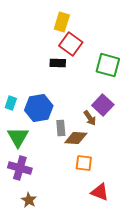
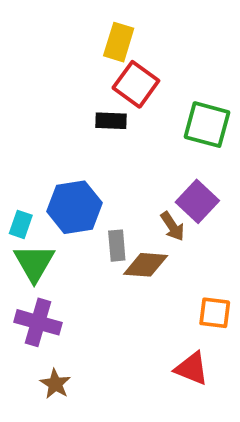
cyan rectangle: (11, 103) -> (21, 224), moved
orange square: (84, 163) -> (215, 313), moved

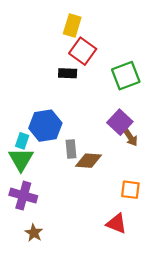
green square: (207, 125) -> (126, 76), turned -36
cyan rectangle: (21, 224) -> (22, 141), moved
brown arrow: (172, 226) -> (130, 137), moved

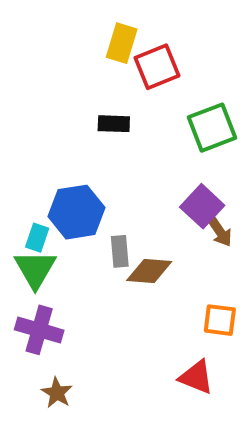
red square: (83, 51) -> (157, 67), moved, turned 32

